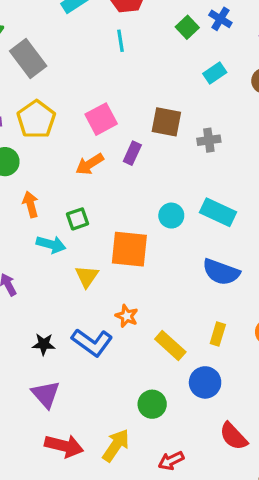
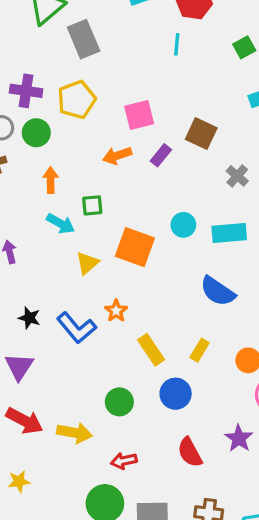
gray cross: (209, 140) -> (237, 176), moved, turned 35
cyan rectangle: (218, 212) -> (229, 233), turned -44
yellow arrow: (116, 445) -> (74, 433), turned 52

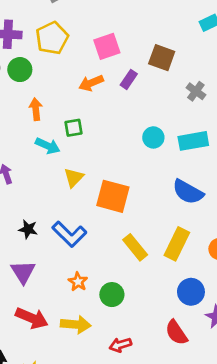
orange square: (135, 247) -> (113, 196), moved
orange star: (116, 311) -> (78, 282), moved
yellow rectangle: (200, 350) -> (177, 244), size x1.6
blue circle: (176, 394) -> (191, 292), moved

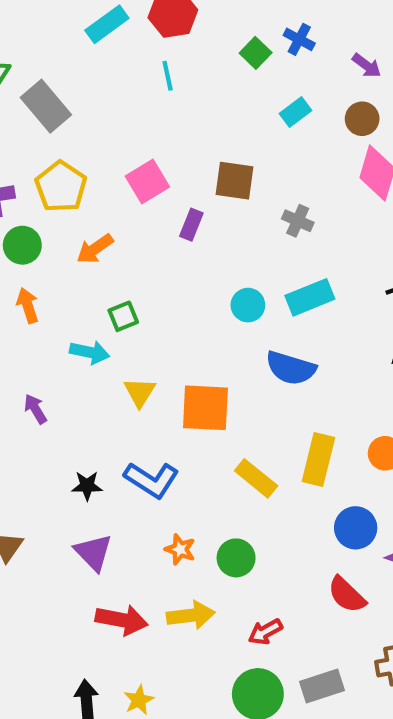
orange arrow: (91, 83) -> (95, 249), moved
orange arrow: (36, 109) -> (28, 305), moved
blue semicircle: (188, 192) -> (291, 368), moved

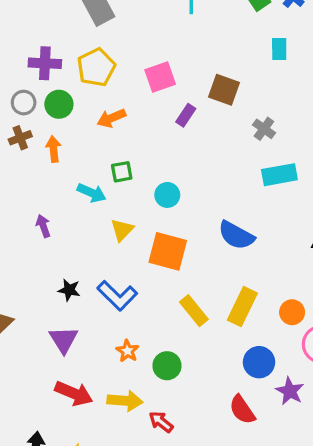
cyan rectangle: (296, 112) -> (279, 49), turned -65
cyan rectangle: (310, 297) -> (279, 175), moved
cyan circle: (248, 305) -> (167, 195), moved
red arrow: (265, 632) -> (161, 422), moved, turned 55

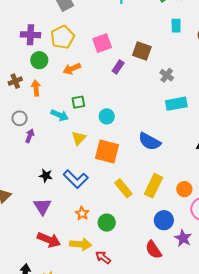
gray circle: (24, 103) -> (20, 118), moved
purple arrow: (43, 226) -> (30, 136), turned 40

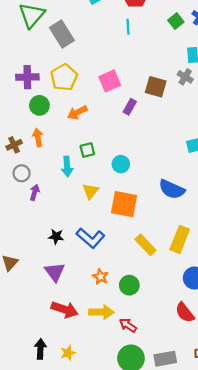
gray cross: (167, 75) -> (185, 77), moved
brown cross: (15, 81) -> (14, 145), moved
cyan arrow: (60, 115) -> (67, 166), turned 66

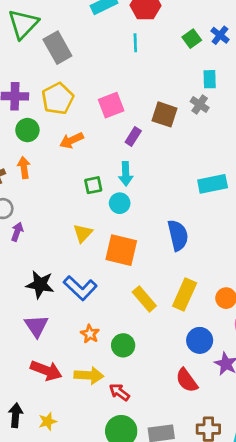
green square: (87, 150) -> (93, 185), moved
cyan arrow: (67, 166) -> (126, 174), moved
blue semicircle: (172, 189) -> (178, 235), turned -130
black star: (56, 237) -> (40, 284), size x1.5

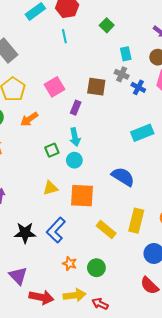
blue cross: (220, 35) -> (138, 87), moved
yellow triangle: (83, 233) -> (50, 188), turned 42
blue semicircle: (178, 235) -> (123, 177), turned -35
blue L-shape: (80, 288) -> (56, 230), turned 100
purple triangle: (36, 326) -> (18, 276), moved

